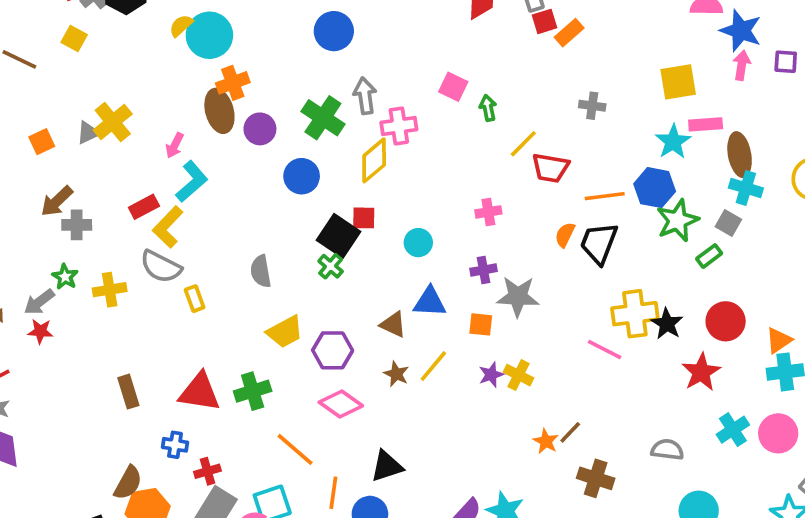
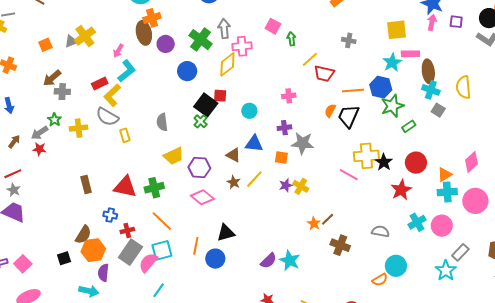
gray square: (728, 223) -> (438, 110), moved
orange line: (295, 449) -> (162, 221), moved

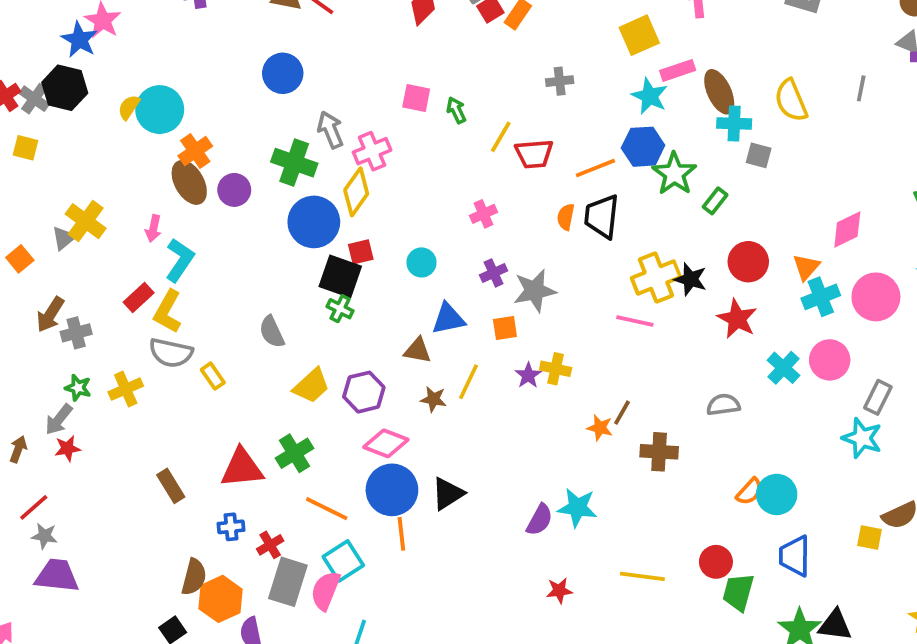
blue circle: (187, 71) -> (314, 222), moved, size x1.4
pink diamond: (472, 162) -> (847, 230), turned 35
blue circle: (215, 259) -> (392, 490), moved, size x1.4
cyan circle: (396, 266) -> (777, 494), moved

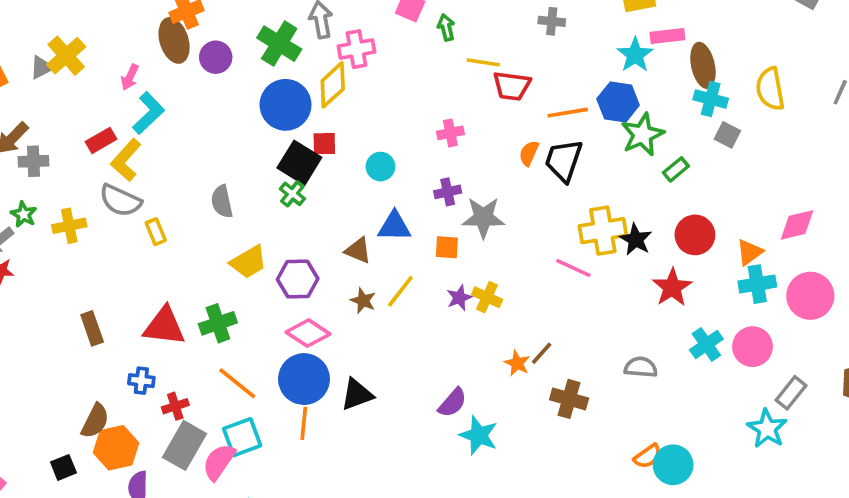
yellow line: (501, 137) -> (483, 62), turned 56
purple semicircle: (540, 520) -> (452, 403), moved

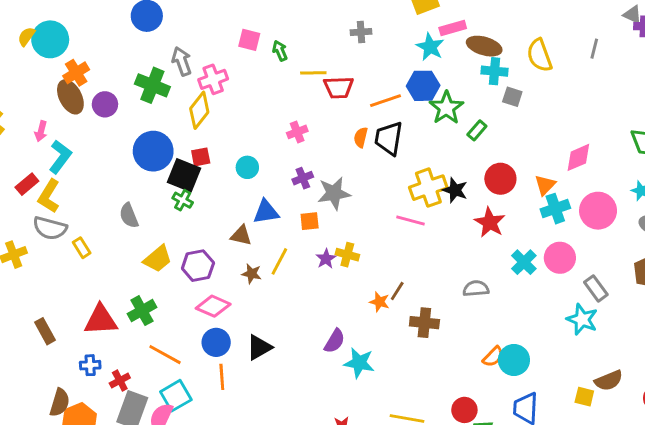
brown ellipse: (703, 65) -> (484, 46), turned -52
blue circle: (286, 105) -> (153, 151), moved
blue circle: (304, 379) -> (216, 342), size x0.7
gray rectangle: (791, 393) -> (596, 288), turned -65

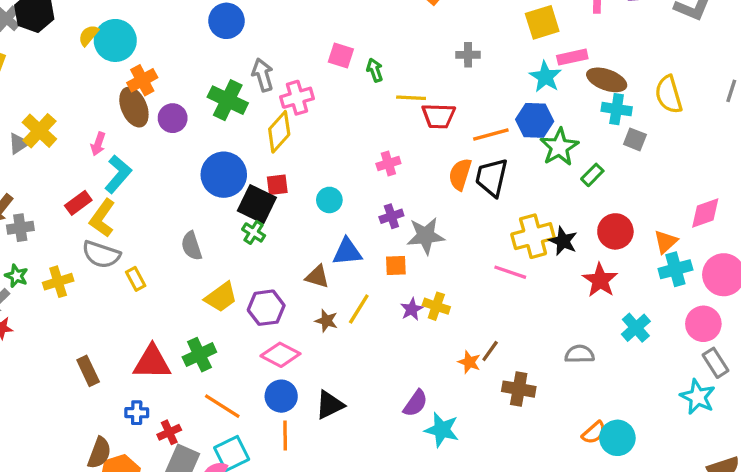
orange semicircle: (361, 137) -> (460, 174), size x1.4
pink circle: (560, 258) -> (703, 324), moved

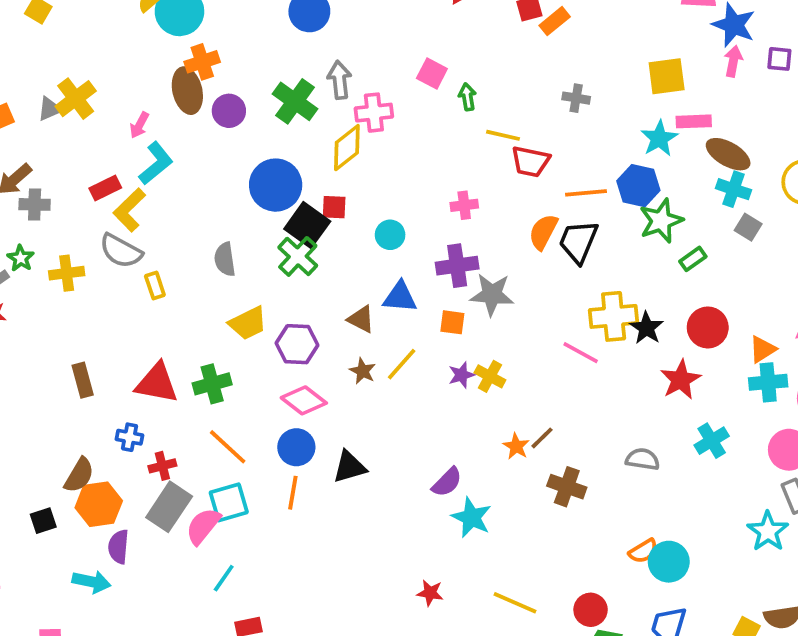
purple cross: (391, 216) -> (457, 266), size x1.5
green cross: (254, 232) -> (298, 256), size x1.5

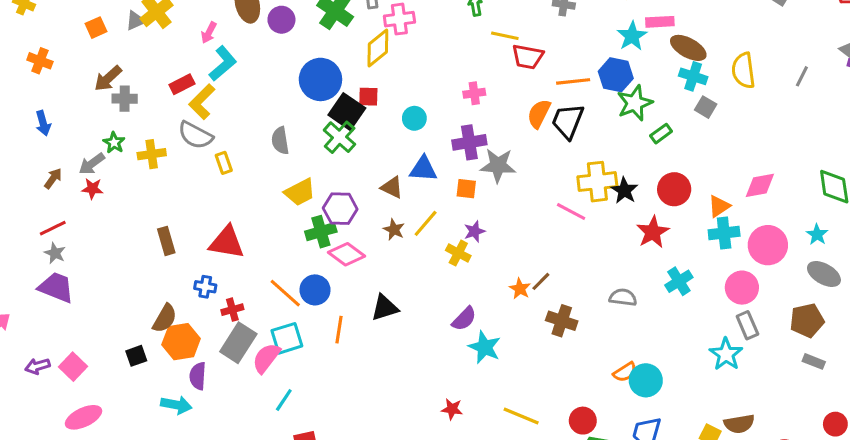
yellow cross: (490, 376) -> (458, 253), moved
green cross: (212, 384) -> (321, 232), moved
blue circle: (296, 447) -> (315, 290), moved

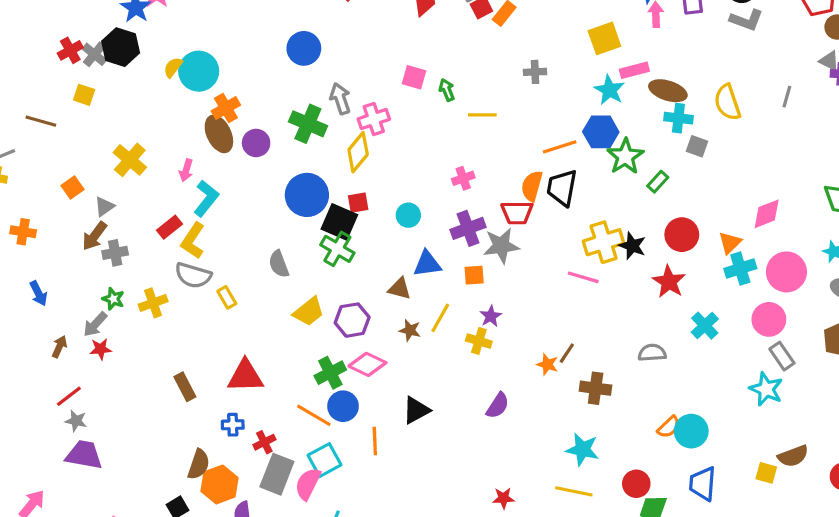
gray triangle: (136, 21) -> (104, 207), moved
red trapezoid: (528, 57) -> (517, 213), moved
green cross: (321, 232) -> (330, 373), moved
cyan star: (485, 347) -> (582, 449), moved

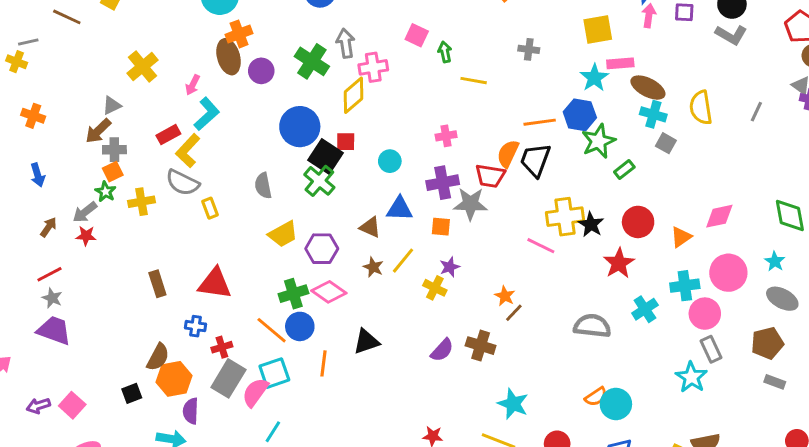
orange square: (72, 188) -> (113, 172), moved
cyan cross: (740, 268) -> (685, 286), moved
gray semicircle: (652, 353) -> (592, 326), size x1.4
orange star: (547, 364) -> (505, 296), moved
brown cross: (596, 388) -> (481, 346), moved

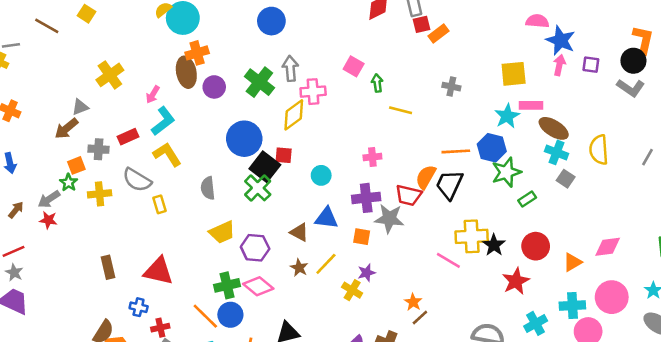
gray cross: (114, 150) -> (99, 149), moved
yellow L-shape: (188, 151) -> (167, 154), moved, turned 100

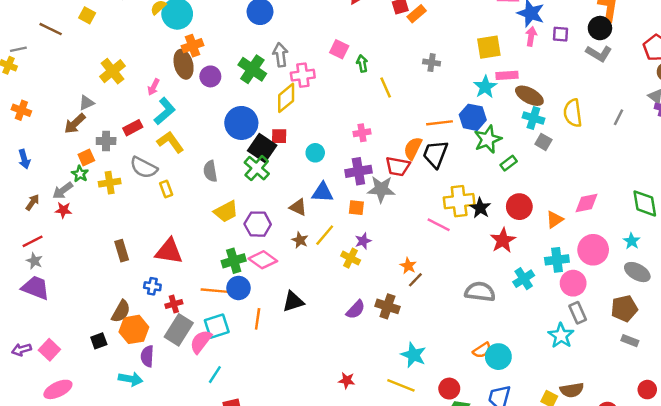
yellow line: (401, 110) -> (386, 87), turned 55
orange line: (205, 316) -> (215, 291), turned -36

